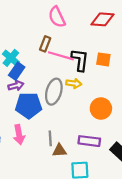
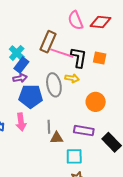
pink semicircle: (57, 17) -> (76, 20), moved
brown rectangle: (45, 44) -> (48, 42), size x1.5
gray ellipse: (54, 92) -> (54, 85), turned -30

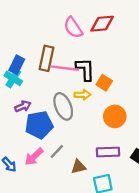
orange square: (100, 58) -> (104, 83), moved, turned 32
blue rectangle: (21, 65) -> (17, 65), moved
pink arrow: (21, 122) -> (34, 157), turned 66
gray line: (49, 127) -> (57, 151), moved, turned 56

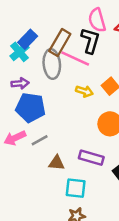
black L-shape: (85, 69) -> (90, 41), moved
gray ellipse: (63, 106) -> (52, 64), moved

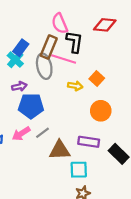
pink semicircle: (97, 20) -> (60, 23), moved
brown triangle: (57, 163) -> (60, 150), size x1.5

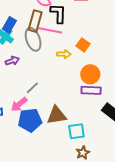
blue pentagon: (31, 106) -> (30, 120), moved
gray line: (43, 133) -> (32, 88), moved
purple rectangle: (89, 142) -> (91, 90), moved

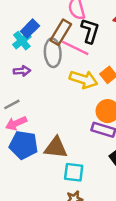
yellow arrow: (64, 54) -> (84, 79), size x1.6
gray line: (32, 88) -> (12, 104), moved

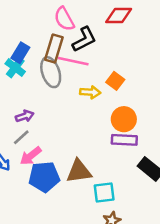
black L-shape: (90, 31) -> (84, 39), turned 60
purple arrow: (22, 71) -> (25, 116), moved
yellow arrow: (84, 79) -> (90, 92), size x0.7

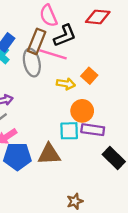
orange circle: (124, 119) -> (82, 111), moved
cyan square: (104, 192) -> (69, 131), moved

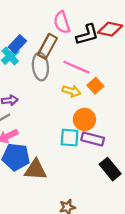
black L-shape: (65, 36) -> (87, 35), moved
pink line: (53, 54) -> (77, 67), moved
brown triangle: (49, 154) -> (35, 170), moved

